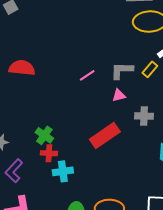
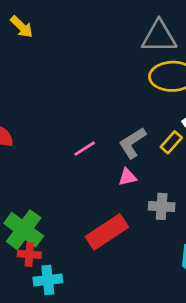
gray L-shape: (122, 70) -> (132, 143), turned -35
green cross: (44, 135) -> (24, 230), size x1.5

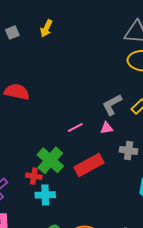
yellow arrow: (22, 27) -> (46, 28), moved, turned 66
pink line: (85, 149) -> (75, 128), moved
green cross: (24, 230) -> (50, 160), moved

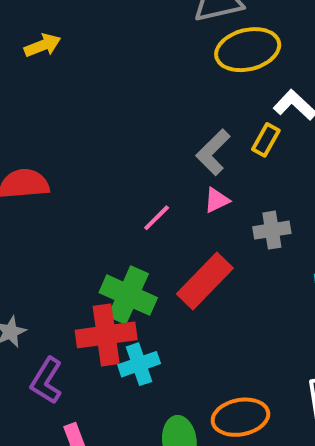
yellow arrow: (46, 28) -> (43, 45), turned -120
red cross: (34, 176) -> (106, 335), size x1.8

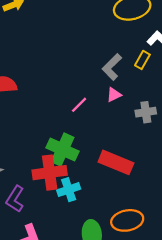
red rectangle: (205, 281) -> (116, 162), moved, turned 68

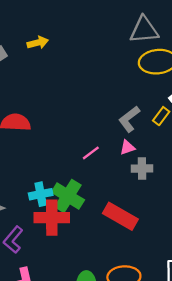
gray cross: (146, 112) -> (142, 169), moved
cyan cross: (69, 190) -> (41, 194), moved

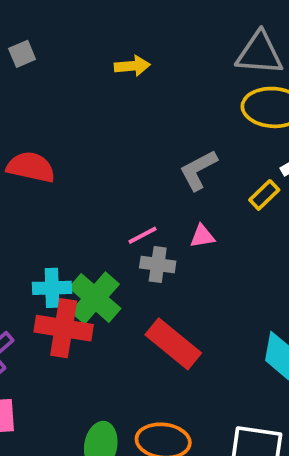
yellow arrow: (38, 43) -> (132, 66), moved
gray L-shape: (129, 119) -> (198, 170), moved
gray cross: (142, 169) -> (158, 265), moved

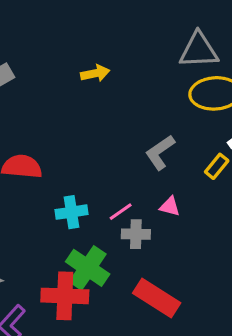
pink triangle: (202, 236) -> (170, 206), turned 30
cyan cross: (52, 288) -> (71, 212), moved

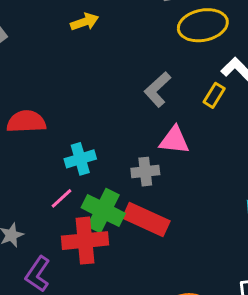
pink triangle: (170, 206) -> (174, 140), size x1.5
pink line: (121, 212) -> (61, 198), moved
red rectangle: (157, 298) -> (146, 220), moved

